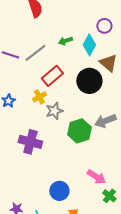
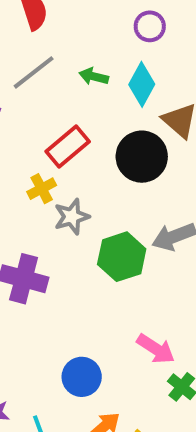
purple circle: (104, 26) -> (150, 26), moved
green arrow: (65, 41) -> (94, 76), turned 32
gray line: (35, 53) -> (34, 72), moved

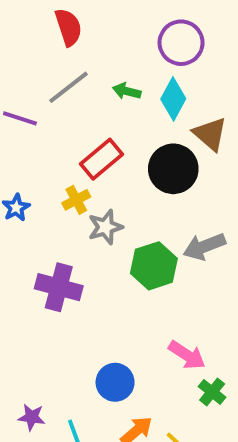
purple circle: (150, 26) -> (181, 43), size x1.5

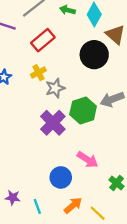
red rectangle: (101, 159) -> (43, 40), moved
purple cross: (59, 287) -> (53, 123), moved, turned 30
pink arrow: (187, 355) -> (88, 160), moved

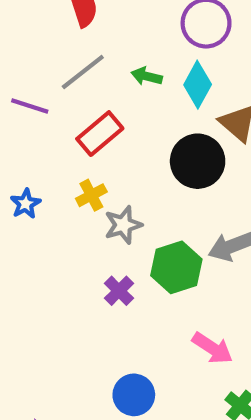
purple cross: (53, 123) -> (119, 291), size x0.6
pink arrow: (88, 160) -> (212, 348), moved

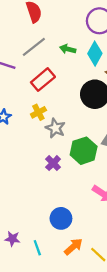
gray star: (123, 225) -> (55, 128), turned -30

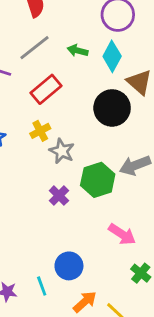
cyan line: (37, 248) -> (42, 286), moved

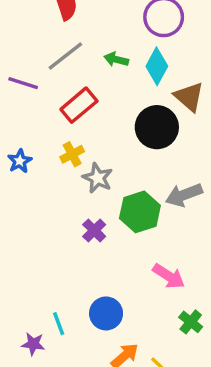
cyan line: (42, 286) -> (59, 324), moved

